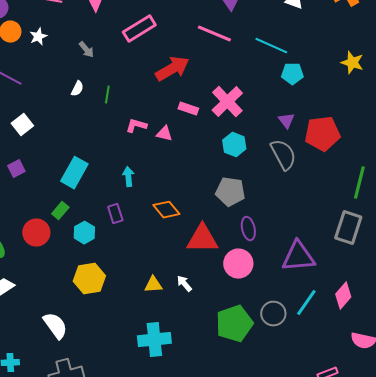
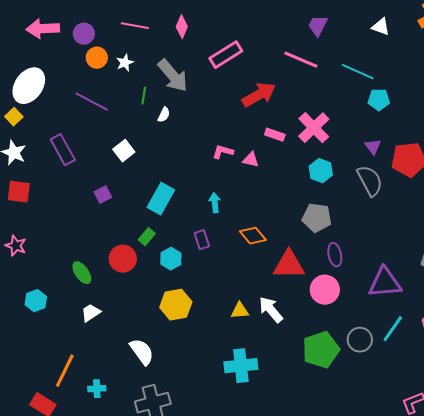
gray arrow: (86, 50) -> (173, 76), size x2.0
green line: (107, 95) -> (144, 96), moved
white square: (22, 125) -> (124, 151), moved
white arrow: (184, 284) -> (271, 310), size x1.6

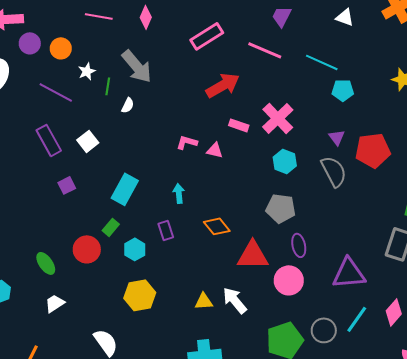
purple circle: (84, 34) -> (30, 43), moved
pink rectangle: (226, 55) -> (207, 36), moved
white star: (125, 63) -> (87, 71), moved
purple rectangle: (63, 150) -> (49, 140), moved

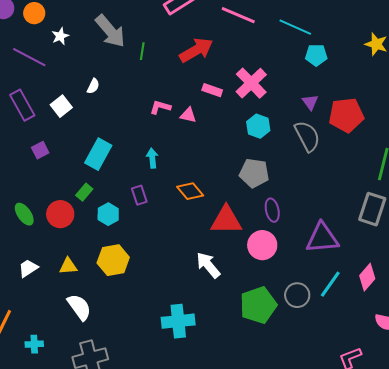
green line: (108, 86) -> (142, 51), moved
white semicircle: (128, 105) -> (93, 86), moved
green ellipse: (46, 263) -> (24, 214), moved
yellow triangle: (204, 301) -> (68, 266), moved

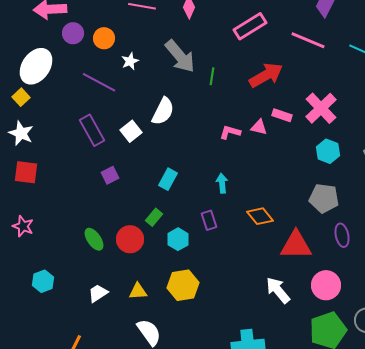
white semicircle: (93, 86) -> (163, 111), size x1.8
pink triangle: (188, 115) -> (259, 127), moved
cyan rectangle: (98, 154) -> (168, 179), size x0.7
pink circle: (262, 245) -> (326, 285), moved

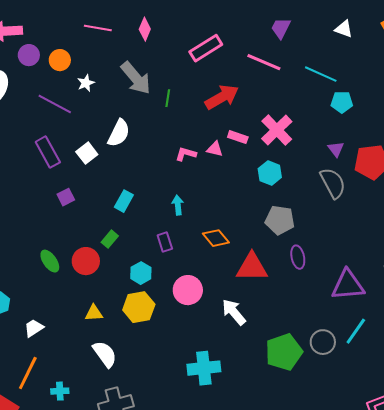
cyan hexagon: (328, 151) -> (270, 173), moved
cyan hexagon: (178, 239) -> (141, 273), moved
pink circle: (326, 285) -> (188, 290), moved
white trapezoid: (98, 293) -> (34, 328), moved

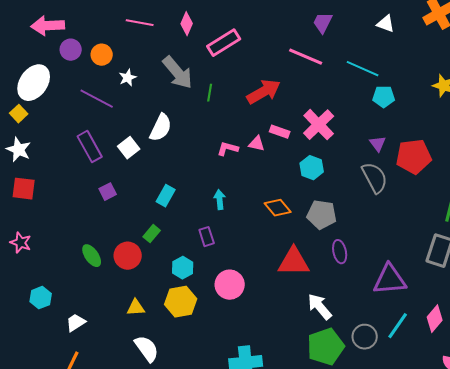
pink rectangle: (206, 48) -> (224, 43), moved
orange diamond: (216, 238) -> (278, 208), moved
white arrow: (234, 312) -> (320, 307), moved

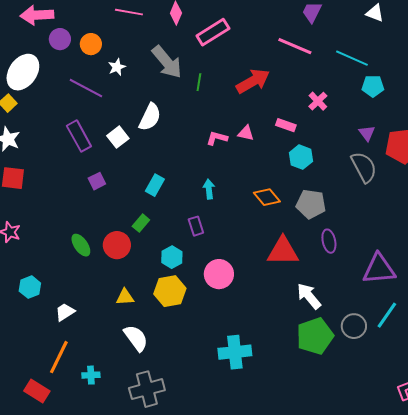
pink cross: (319, 125) -> (318, 101), moved, size x0.6
pink rectangle: (280, 132) -> (286, 125), moved

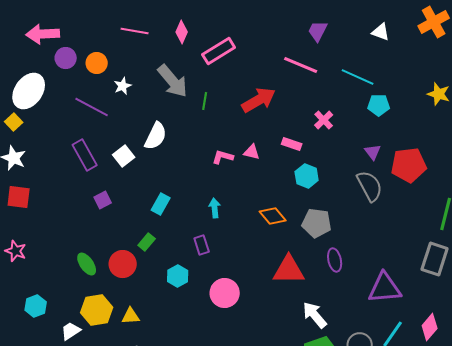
yellow hexagon: (170, 291) -> (97, 310), moved

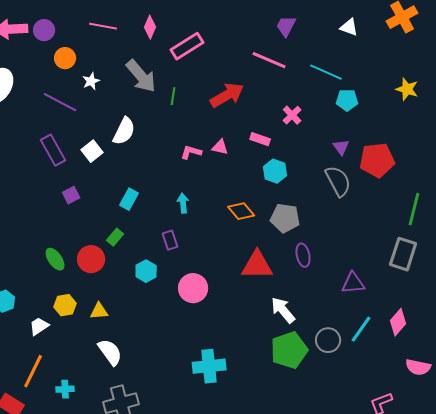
purple circle: (66, 58) -> (44, 30), moved
purple triangle: (385, 288) -> (353, 283), size x0.7
yellow hexagon: (97, 310) -> (65, 305), size x0.7

